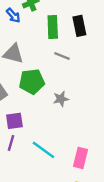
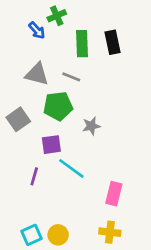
gray line: (62, 56) -> (71, 77), moved
purple square: (14, 121) -> (51, 145), moved
cyan line: (43, 150) -> (71, 168), moved

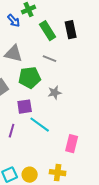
green rectangle: (82, 44) -> (48, 31), turned -30
gray line: (71, 77) -> (50, 59), moved
yellow cross: (110, 232) -> (58, 173), moved

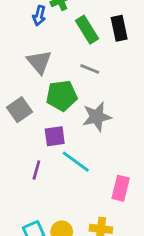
blue arrow: (14, 21) -> (39, 16), turned 56
gray triangle: (14, 54) -> (39, 62), turned 36
gray star: (55, 93) -> (97, 117), size x1.5

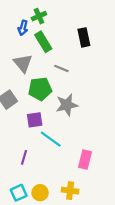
green rectangle: (87, 30) -> (43, 42), moved
purple line: (36, 170) -> (24, 157), moved

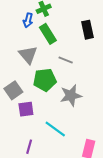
purple square: (35, 120) -> (26, 109), moved

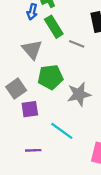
gray line: (66, 60) -> (77, 44), moved
purple line: (29, 147) -> (33, 150), turned 72

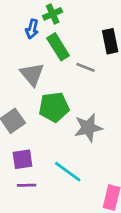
purple square: (30, 109) -> (22, 159), moved
purple line: (33, 150) -> (27, 185), moved

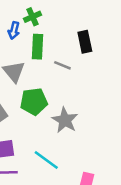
green rectangle: (58, 47) -> (38, 47), turned 35
gray star: (88, 128) -> (65, 120), turned -30

